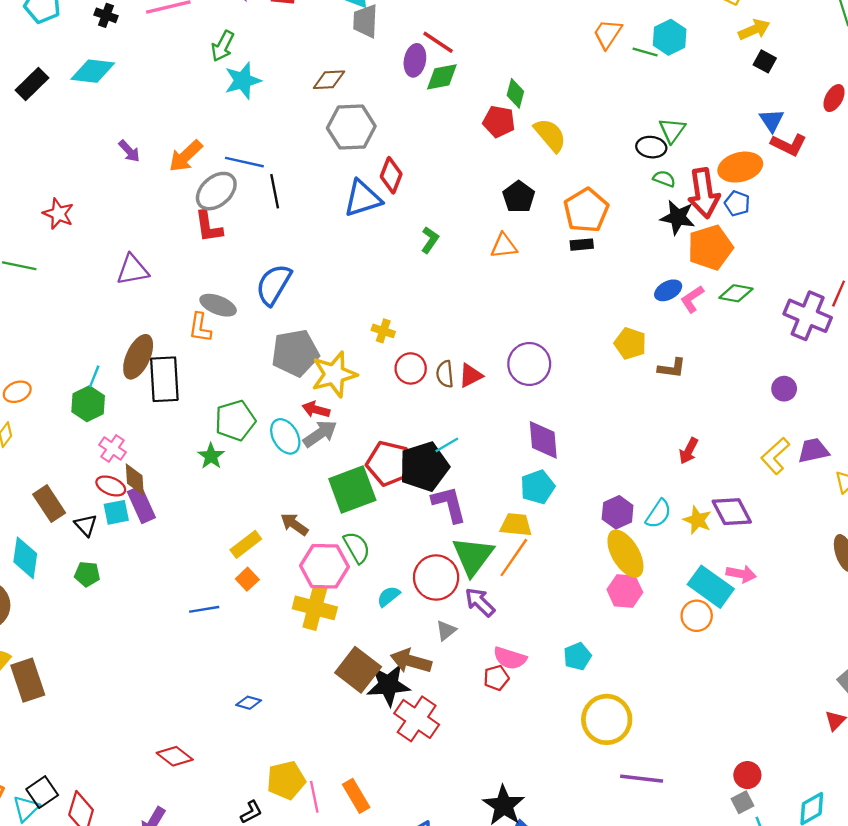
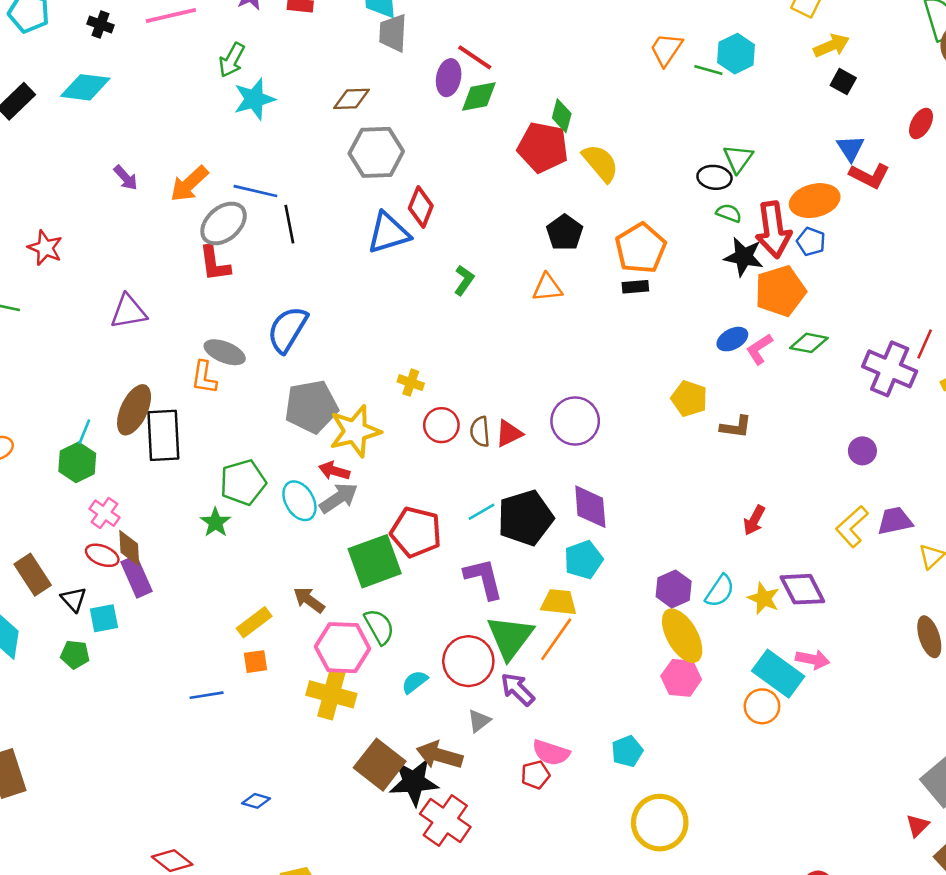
red pentagon: (499, 122) -> (543, 147), size x1.4
black pentagon: (424, 467) -> (525, 518), moved
cyan square: (116, 512) -> (104, 618), moved
orange square: (247, 579) -> (255, 662), turned 35

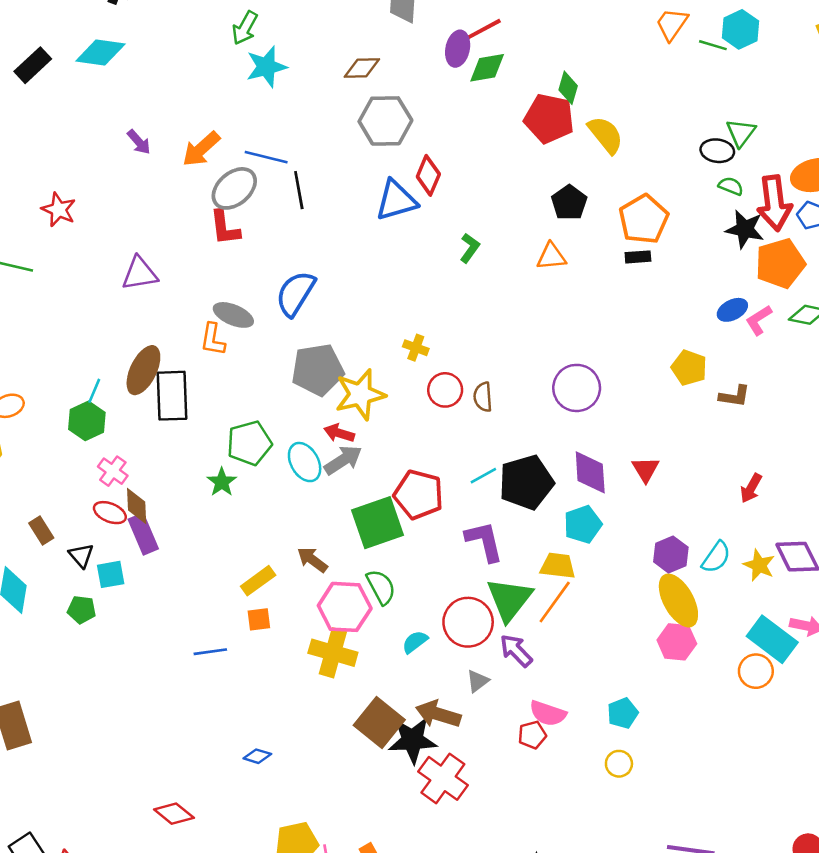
red line: (475, 57) -> (484, 29), turned -63
red triangle: (509, 434) -> (646, 469), moved, turned -36
brown rectangle: (33, 575) -> (41, 531), size x0.7
yellow circle: (660, 823) -> (619, 764), moved, size x0.5

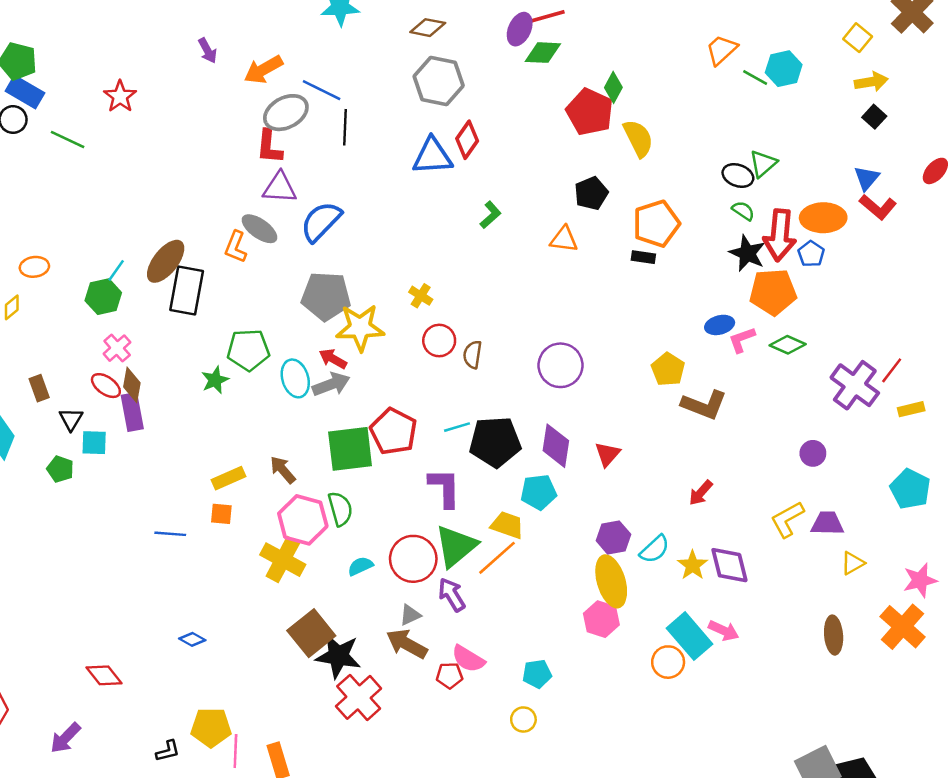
purple triangle: (140, 274) -> (280, 188), moved
brown L-shape: (734, 396) -> (704, 405), size x1.5
brown arrow: (438, 714) -> (407, 644), moved

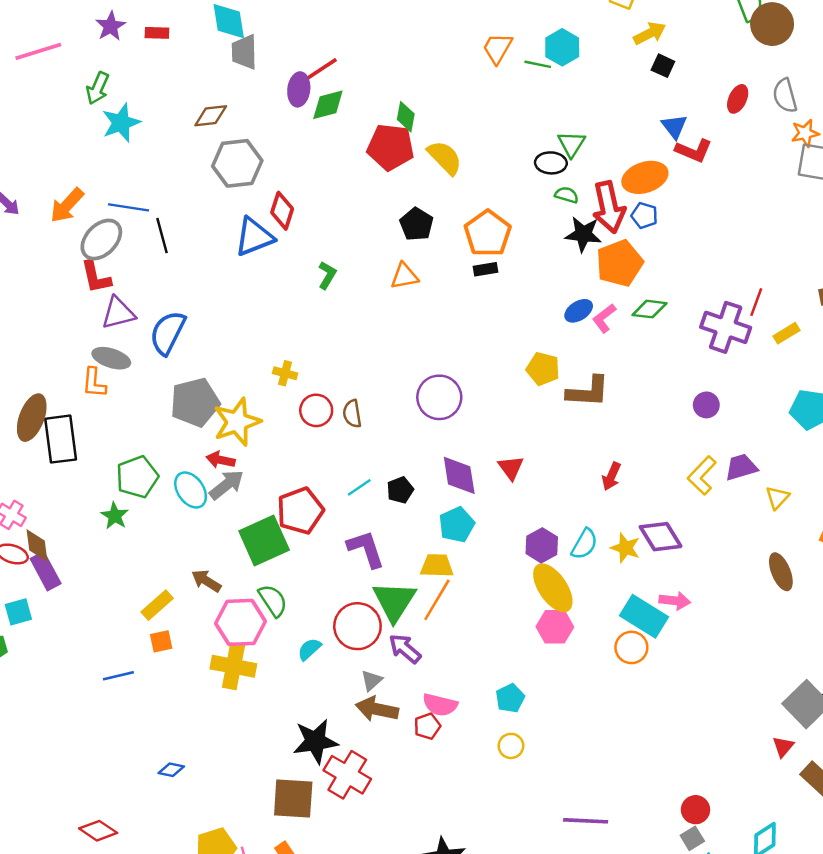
red pentagon: (394, 431) -> (300, 511), turned -30
black pentagon: (495, 442) -> (400, 490), size x0.5
brown square: (311, 633) -> (293, 799), moved, turned -30

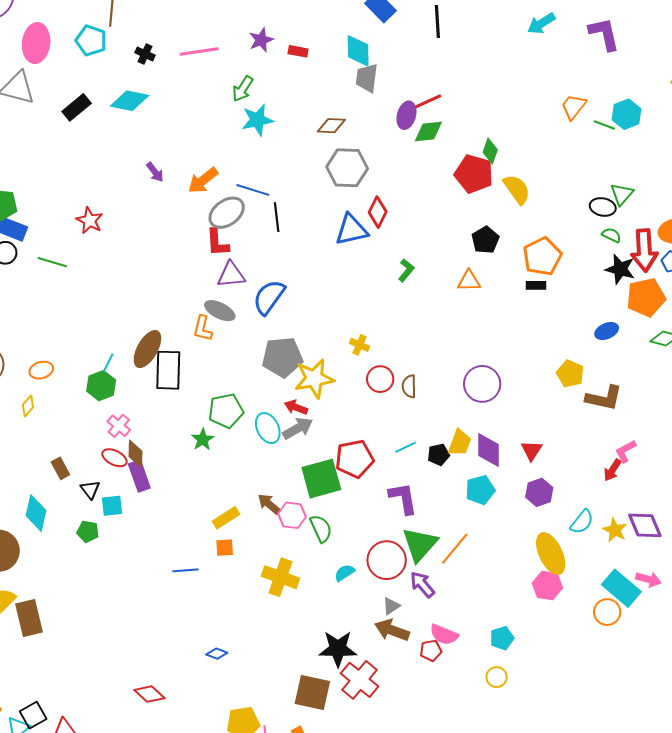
pink L-shape: (604, 318) -> (626, 451), moved
purple hexagon: (542, 545) -> (539, 492), moved
yellow trapezoid: (437, 566) -> (460, 443), moved, turned 100
pink hexagon: (241, 622) -> (292, 515), moved, size x0.7

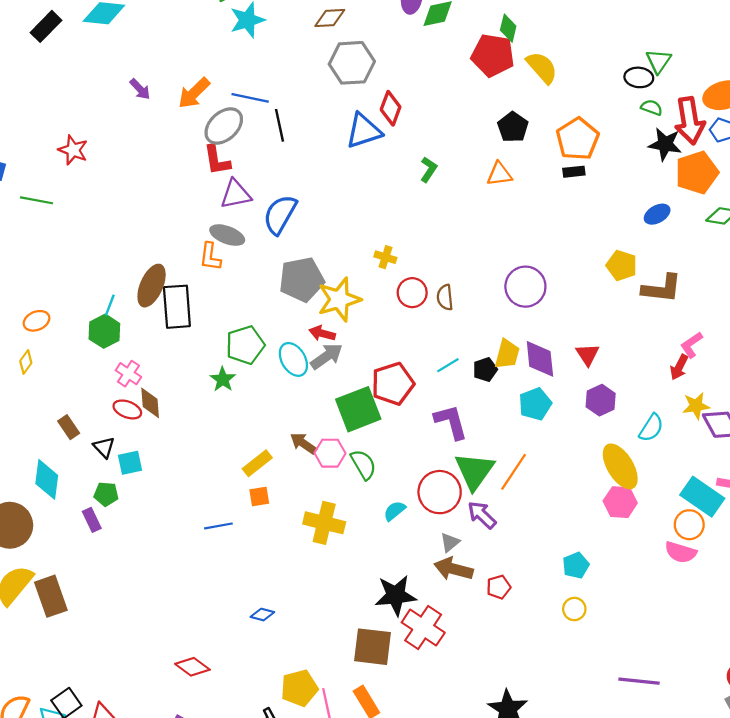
purple rectangle: (139, 476) -> (92, 520), moved, size x0.7
yellow star: (615, 530) -> (696, 406), moved, turned -30
pink semicircle: (444, 635) -> (681, 552), moved

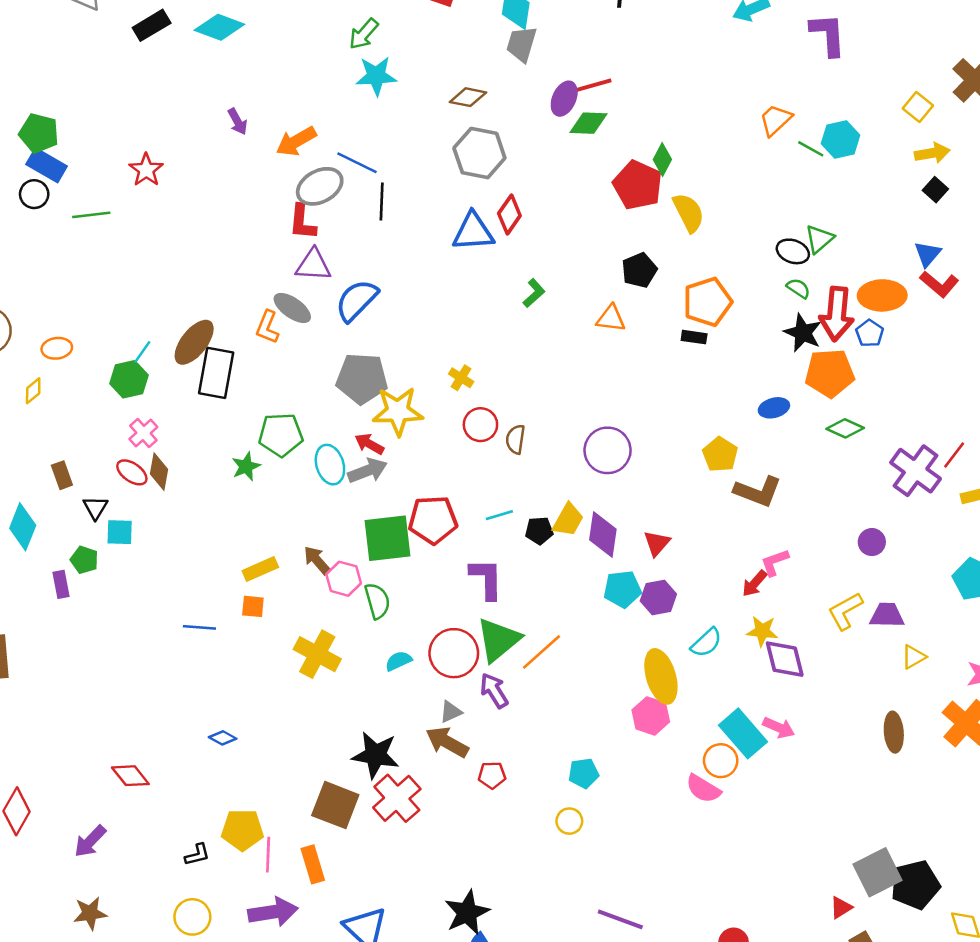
green line: (36, 200) -> (91, 215), turned -32
cyan pentagon: (535, 404) -> (622, 589), moved

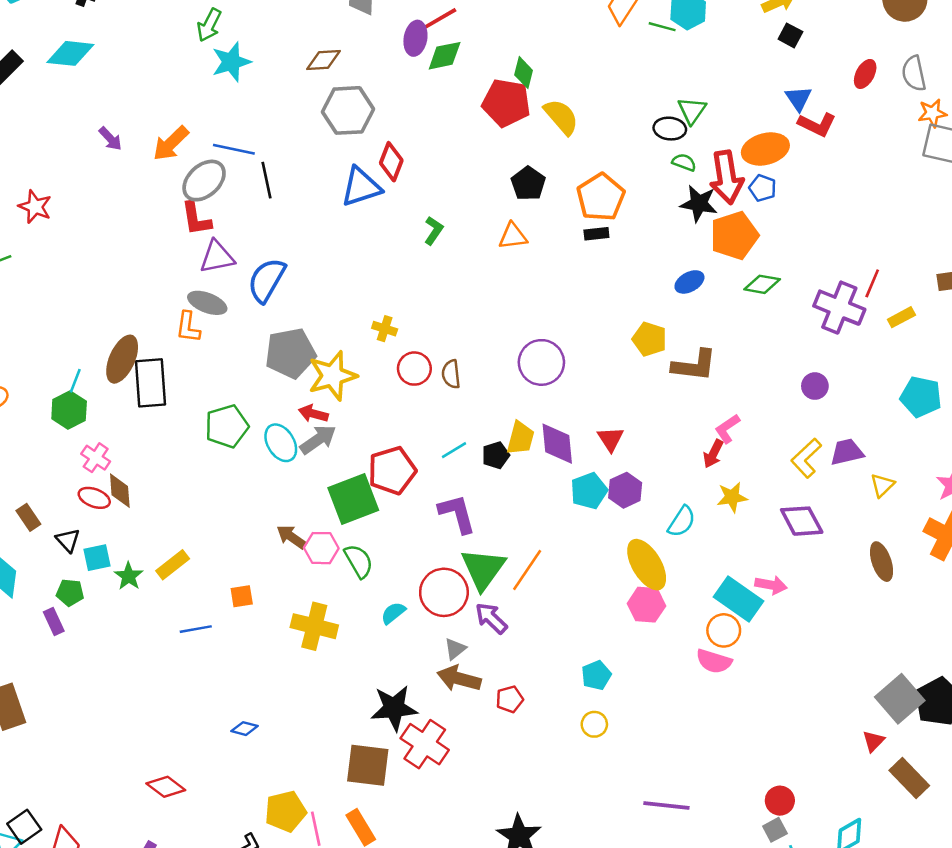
green star: (246, 466) -> (129, 576), moved
yellow rectangle: (260, 569) -> (173, 565), moved
purple diamond: (785, 659) -> (802, 521), moved

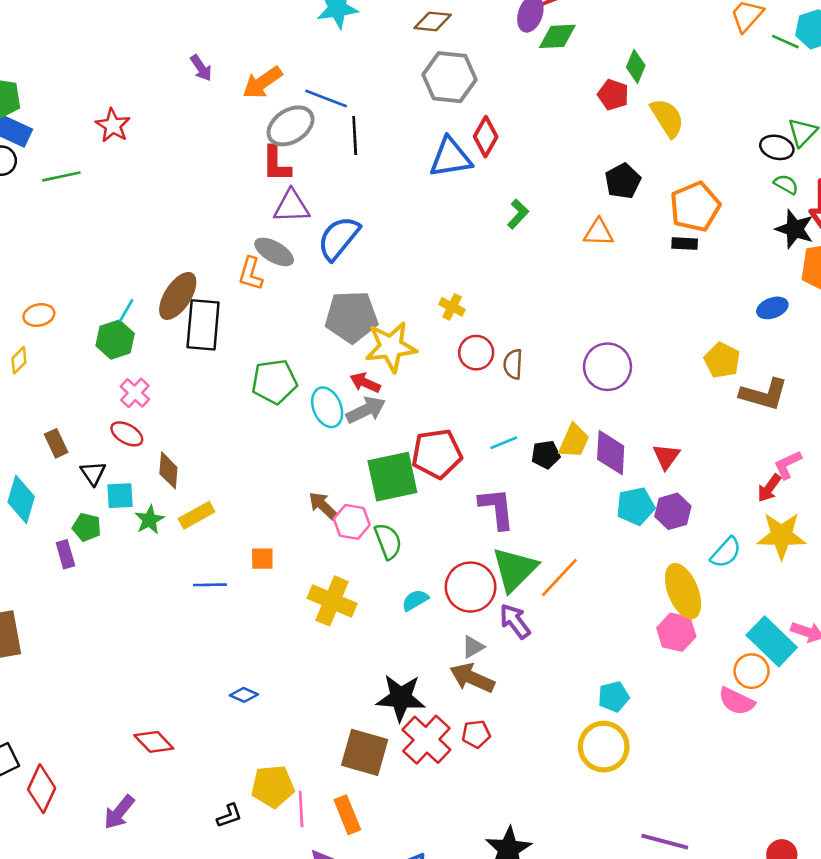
red pentagon: (506, 103) -> (613, 95), size x0.6
brown diamond: (120, 491) -> (168, 470), moved
yellow star: (732, 497) -> (782, 536), size x1.5
red pentagon: (510, 699) -> (476, 734), moved
yellow circle: (594, 724) -> (604, 747), size x1.8

